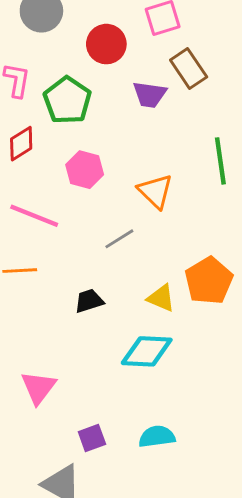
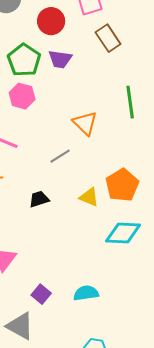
purple trapezoid: (150, 95) -> (60, 59), moved
pink hexagon: (85, 170) -> (22, 96), moved
cyan diamond: (147, 351) -> (123, 233), moved
purple square: (92, 438) -> (41, 294), turned -30

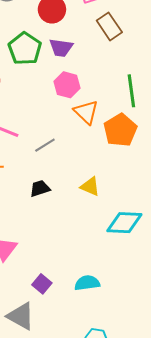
pink hexagon: (22, 96) -> (67, 85), moved
gray line: (60, 156) -> (45, 145), moved
orange pentagon: (122, 185) -> (120, 130), moved

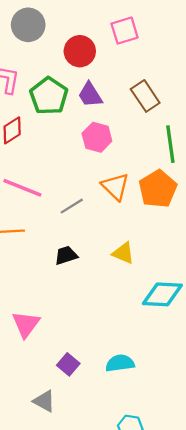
brown rectangle: (109, 26) -> (145, 96), moved
purple trapezoid: (61, 48) -> (90, 95), turned 50
orange triangle: (86, 112) -> (115, 187), moved
gray triangle: (21, 316) -> (44, 401), size x0.7

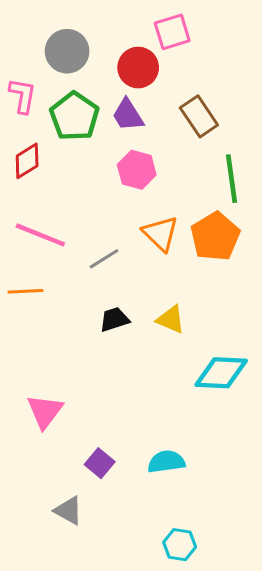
gray circle: (28, 25) -> (67, 51), moved
red circle: (80, 51) -> (138, 68), moved
black trapezoid: (66, 255) -> (114, 319), moved

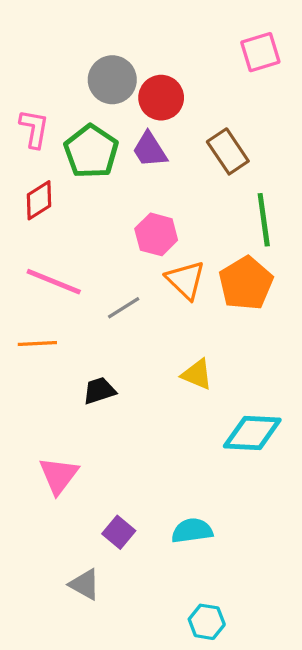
pink square: (172, 32) -> (260, 52), moved
gray circle: (67, 51) -> (112, 80), moved
pink hexagon: (137, 170) -> (156, 234), moved
black trapezoid: (114, 319) -> (99, 391), moved

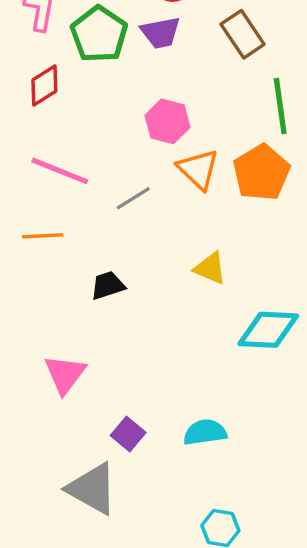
purple trapezoid: (150, 150) -> (161, 33), turned -69
gray triangle: (85, 584) -> (92, 489), size x1.6

